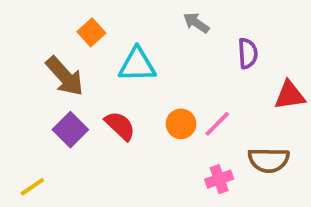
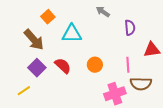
pink line: (217, 124) -> (128, 65), moved, turned -49
pink cross: (219, 179) -> (115, 94), size x1.5
yellow line: (32, 187) -> (24, 91), moved

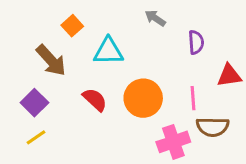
orange circle: (95, 65) -> (143, 98), size x1.6
purple square: (37, 68) -> (34, 103), moved

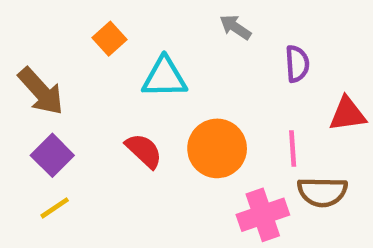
brown arrow: (51, 60) -> (41, 91), moved

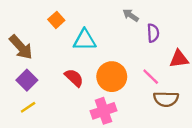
gray arrow: (235, 27) -> (131, 15), moved
pink line: (293, 148) -> (151, 77), turned -42
pink cross: (263, 215) -> (104, 111), moved

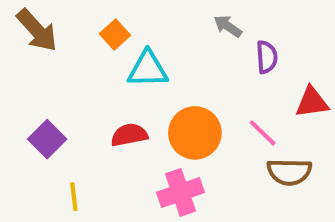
orange square: (56, 20) -> (115, 34), moved
brown arrow: (21, 47) -> (37, 30), moved
red semicircle: (74, 78) -> (129, 135), turned -54
yellow line: (28, 107) -> (74, 197), moved, turned -63

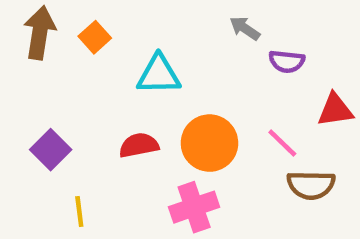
brown arrow: (37, 30) -> (40, 33), turned -129
orange square: (115, 34) -> (95, 37), moved
purple semicircle: (267, 57) -> (287, 61), turned 100

